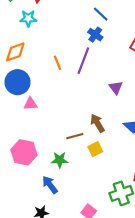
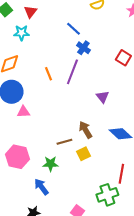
blue line: (101, 14) -> (73, 29), moved

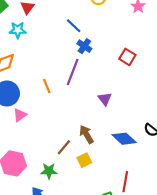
orange line: (48, 74) -> (47, 86), moved
pink triangle: (23, 112) -> (20, 115), turned -32
brown line: (64, 142) -> (64, 147), turned -35

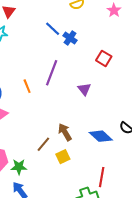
blue cross: (84, 46) -> (70, 38), moved
purple triangle: (105, 99) -> (84, 89), moved
green star: (49, 171) -> (19, 167), moved

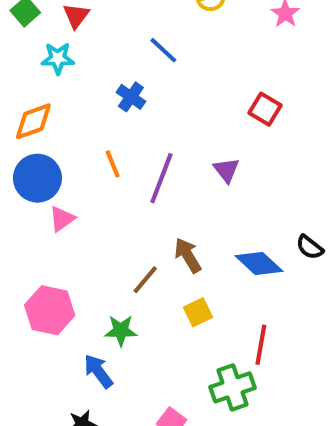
blue cross: (70, 38) -> (131, 97), moved
purple line: (52, 73) -> (161, 178), moved
yellow square: (63, 157) -> (198, 312), moved
green star: (19, 167) -> (121, 331), moved

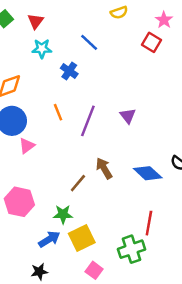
cyan star: (58, 58) -> (42, 49), moved
red square: (265, 109) -> (151, 42), moved
yellow square: (198, 312) -> (82, 238), moved, size x1.5
blue arrow: (98, 371) -> (49, 239), turned 95

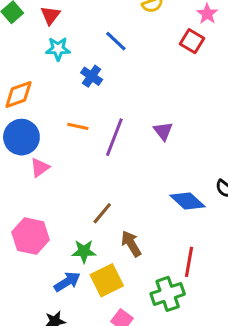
orange line: (58, 112) -> (78, 126), turned -56
brown arrow: (104, 168) -> (131, 244), moved

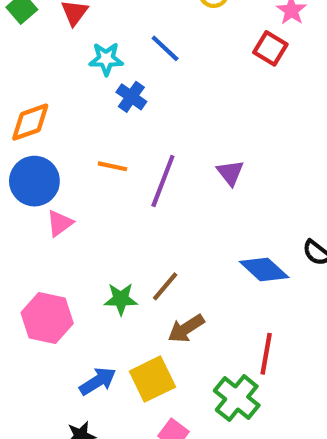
cyan star: (58, 49) -> (106, 59), moved
brown line: (102, 213) -> (165, 286), moved
brown arrow: (131, 244) -> (186, 329), turned -92
green star: (84, 251) -> (121, 299), moved
green cross: (168, 294) -> (237, 398), turned -32

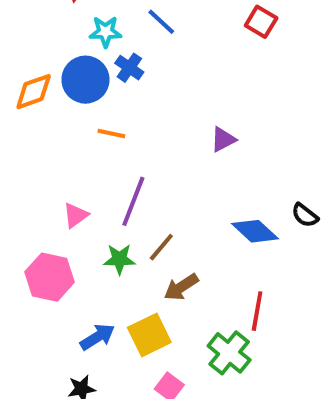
purple triangle: (230, 173) -> (223, 139), turned 40
blue circle: (34, 181) -> (85, 80), moved
purple line: (163, 181) -> (133, 201), moved
pink triangle: (60, 223) -> (75, 215), moved

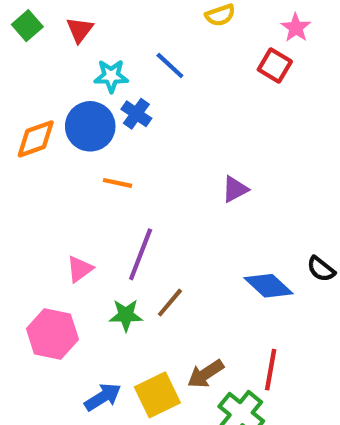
brown arrow: (181, 287) -> (206, 374), moved

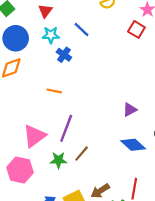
red triangle: (80, 30) -> (45, 11), moved
blue circle: (90, 126) -> (16, 38), moved
purple triangle: (235, 189) -> (130, 110), moved
pink triangle: (80, 269) -> (34, 136), size x1.6

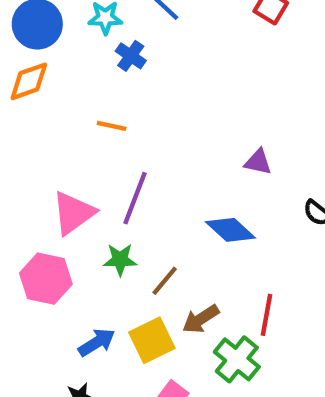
purple triangle: (130, 110) -> (258, 162), turned 40
blue diamond: (133, 145) -> (230, 230), moved
brown line: (82, 154) -> (165, 281), moved

